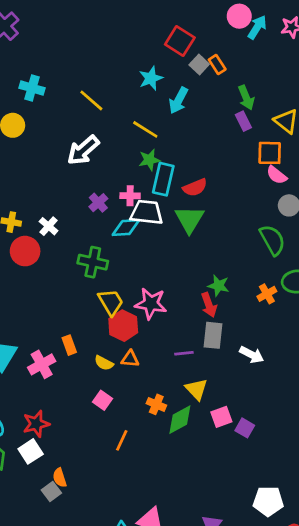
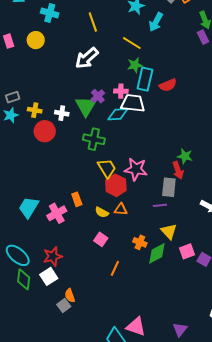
yellow line: (91, 100) -> (93, 22), turned 30
green triangle: (190, 219) -> (86, 106), moved
white cross: (49, 226) -> (62, 113), turned -32
gray rectangle: (213, 335) -> (169, 187), moved

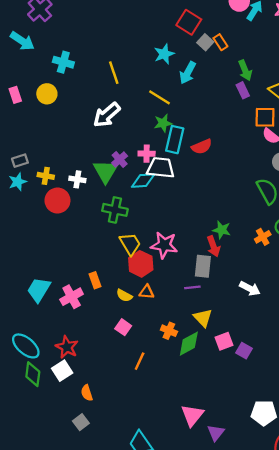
red star: (53, 256) -> (67, 347), turned -30
gray square: (64, 305) -> (81, 422), moved
pink triangle: (136, 326) -> (192, 415), moved, turned 50

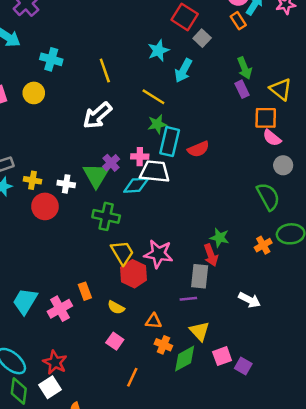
orange rectangle: (220, 42) -> (238, 21), moved
orange triangle: (147, 292) -> (153, 321), moved

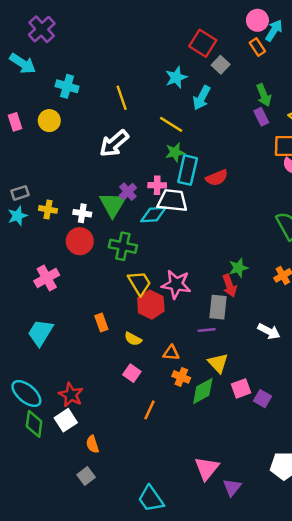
red circle: (45, 206) -> (80, 241), moved
green star: (220, 238) -> (238, 268), turned -30
pink cross: (60, 309) -> (47, 278), moved

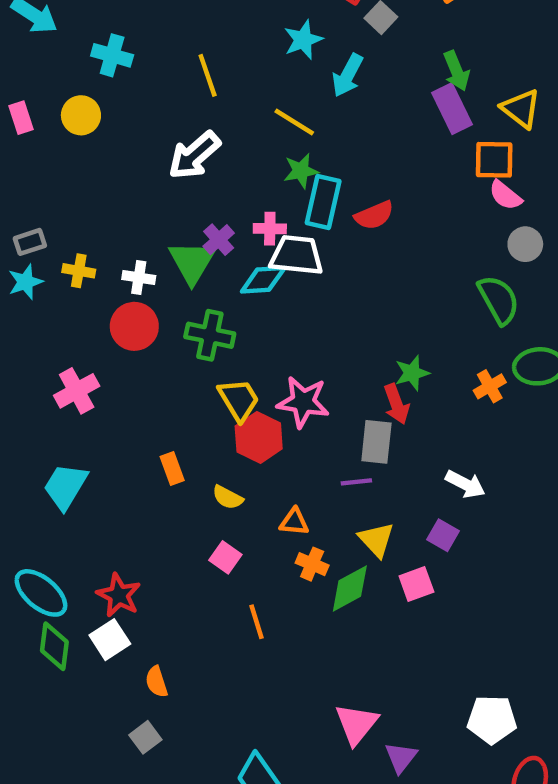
purple rectangle: (261, 117) -> (452, 109), size x1.5
purple square: (263, 399) -> (443, 535), moved
orange line: (150, 410) -> (256, 622), turned -42

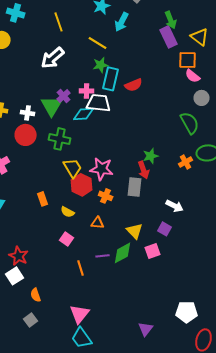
purple line: (356, 482) -> (103, 256), moved
orange cross: (312, 564) -> (106, 196), moved
pink triangle: (356, 724) -> (80, 314), moved

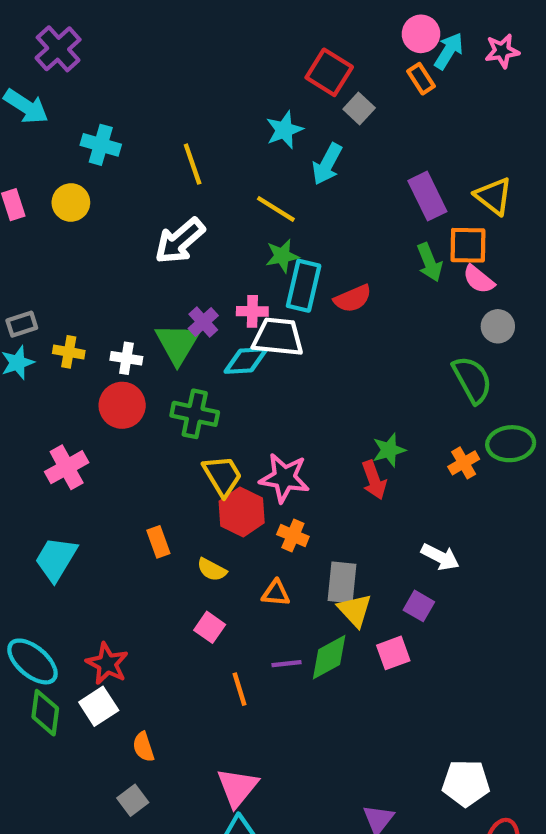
green arrow: (171, 20) -> (430, 262), moved
gray rectangle: (135, 187) -> (342, 582), moved

